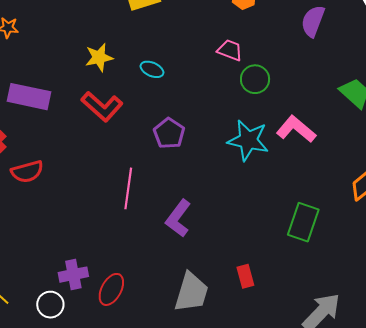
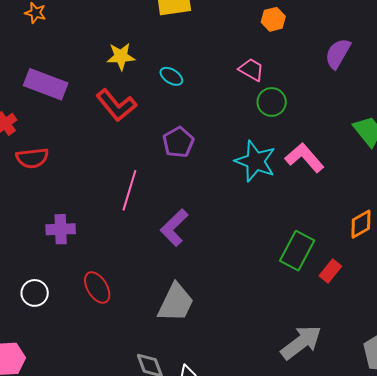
purple cross: (73, 275) -> (61, 229), moved
red rectangle: (245, 276) -> (330, 271), moved, turned 45
red ellipse: (111, 289) -> (97, 287), turned -68

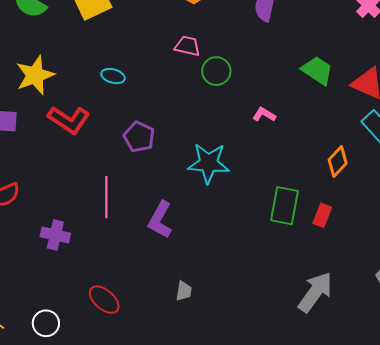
yellow star: (121, 56) -> (35, 75), moved, size x1.4
pink L-shape: (304, 158) -> (264, 115), size x0.6
cyan star: (255, 161) -> (209, 163), moved
purple cross: (61, 229) -> (55, 235), moved, turned 32
gray trapezoid: (176, 303) -> (184, 291), size x0.5

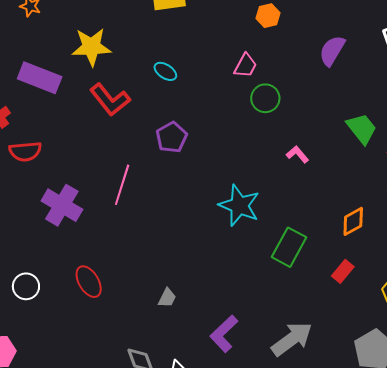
pink trapezoid: (187, 46) -> (245, 66), turned 88
cyan star: (209, 163) -> (239, 205), moved
red rectangle: (322, 215) -> (343, 271), moved
purple L-shape: (160, 220) -> (224, 334), moved
purple cross: (55, 235) -> (62, 205), size x1.4

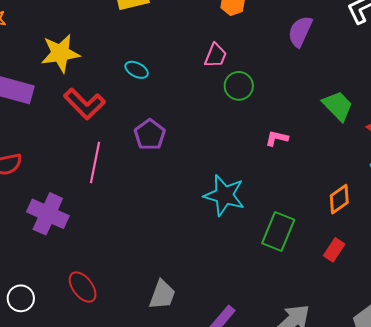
pink L-shape: (298, 154) -> (277, 138), turned -30
pink line: (122, 185) -> (95, 163), moved
gray trapezoid: (167, 298) -> (162, 295), size x1.5

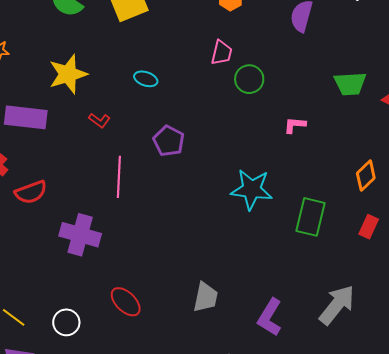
red L-shape: (84, 104) -> (99, 120), size x0.5
green trapezoid: (338, 106) -> (350, 84), turned 140

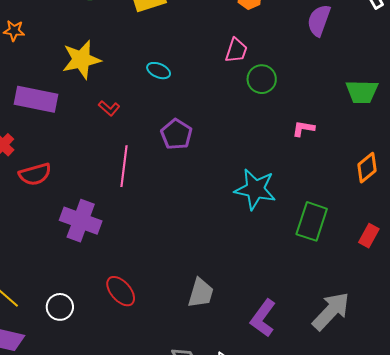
orange diamond: (366, 176) -> (367, 168), moved

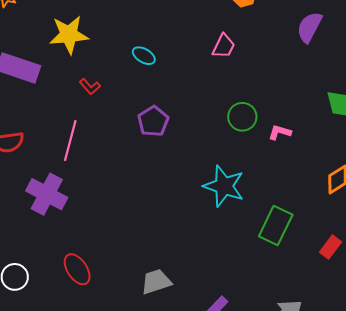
green circle: (262, 79) -> (242, 117), moved
pink line: (124, 166) -> (70, 141), moved
gray trapezoid: (201, 293) -> (156, 282), turned -132

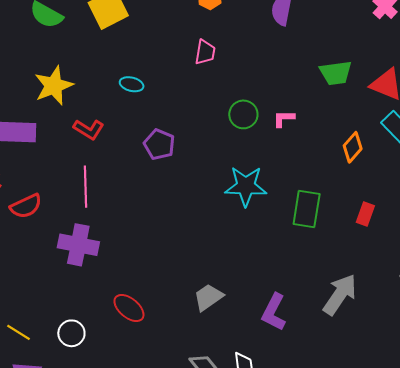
red L-shape: (90, 86) -> (89, 129), size x1.4

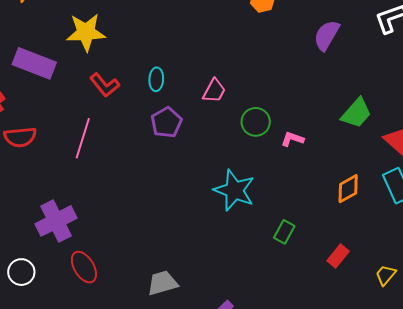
pink trapezoid: (205, 52) -> (214, 91), moved
green trapezoid: (336, 73) -> (356, 113), turned -60
cyan ellipse: (132, 84) -> (156, 79), moved, turned 60
green rectangle: (307, 209) -> (284, 232), size x0.6
purple cross: (78, 245) -> (56, 221), moved, turned 33

